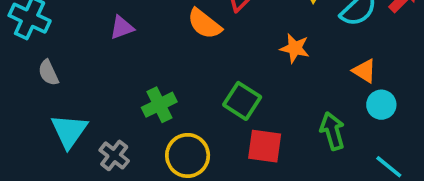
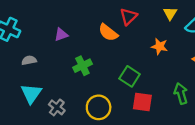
gray semicircle: (48, 73) -> (29, 60), moved, turned 104
green cross: (159, 105) -> (82, 66), moved

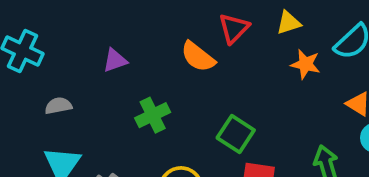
yellow triangle: (170, 13) -> (289, 23), moved, turned 40
orange star: (159, 46) -> (305, 64), moved

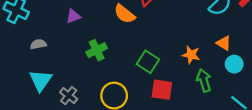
orange star: (305, 64) -> (191, 55), moved

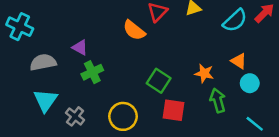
purple triangle: (73, 16) -> (80, 48), moved, turned 49
gray semicircle: (38, 44) -> (43, 62), size x1.5
green cross: (97, 50) -> (92, 72), moved

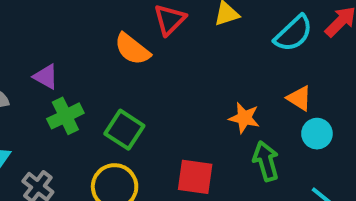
green square: (159, 81) -> (124, 130), moved

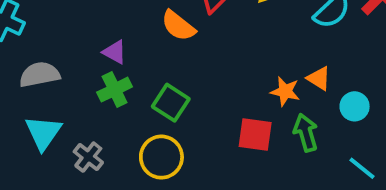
purple triangle: (46, 77) -> (115, 52), moved
orange triangle: (299, 98) -> (319, 78), moved
red square: (195, 177) -> (255, 135), moved

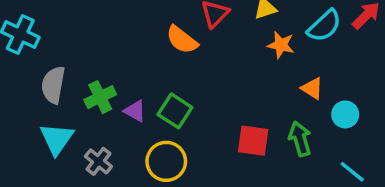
purple triangle: (115, 52) -> (135, 111), moved
gray semicircle: (40, 75) -> (53, 85), turned -69
green cross: (115, 90) -> (100, 97), moved
orange star: (285, 91) -> (281, 45), moved

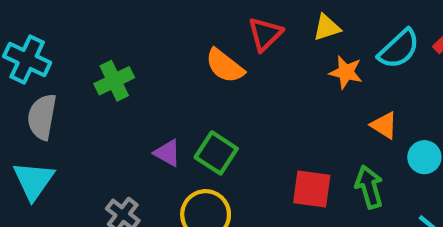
gray semicircle: (53, 85) -> (42, 117), moved
green cross: (100, 97) -> (114, 81), moved
cyan triangle: (57, 139) -> (34, 181), moved

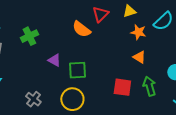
orange triangle: (384, 125) -> (139, 57), moved
purple triangle: (167, 153) -> (54, 60), moved
green square: (216, 153) -> (77, 70), turned -36

